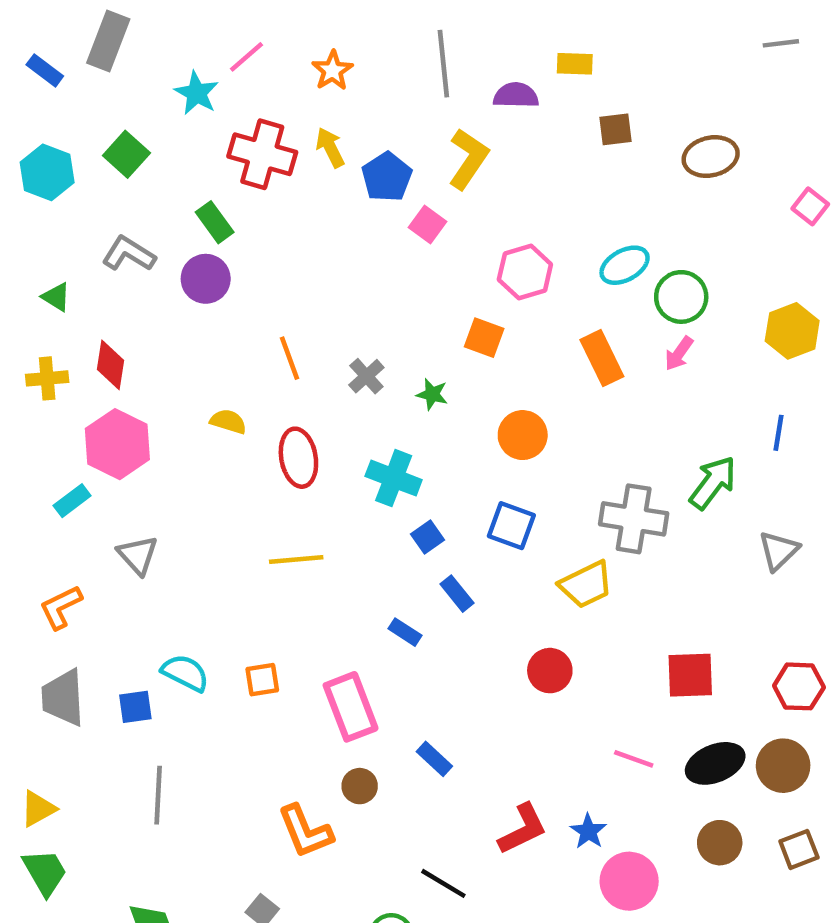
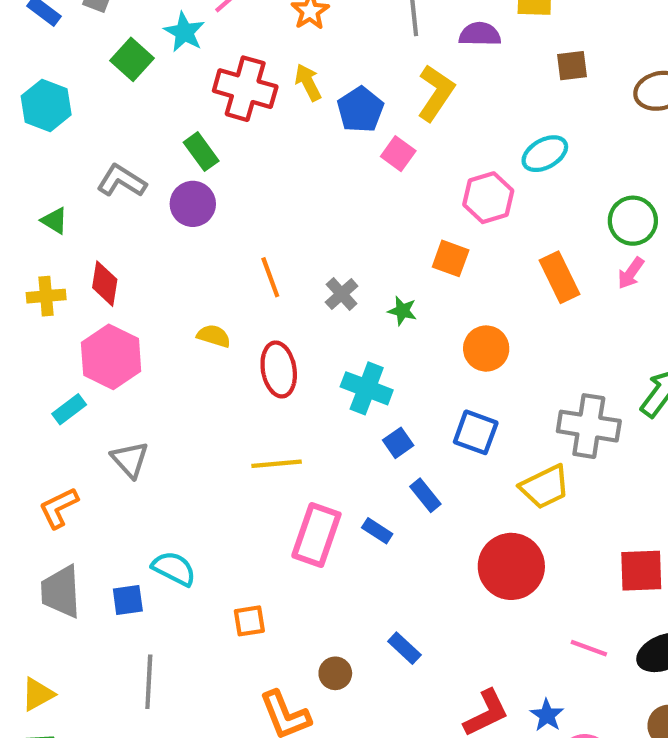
green square: (126, 154) -> (132, 59), moved
cyan ellipse: (625, 265) -> (545, 154), moved
red circle: (550, 671) -> (511, 566), size x1.6
orange square: (262, 680) -> (249, 621), moved
pink rectangle: (351, 707) -> (316, 535), moved, turned 40

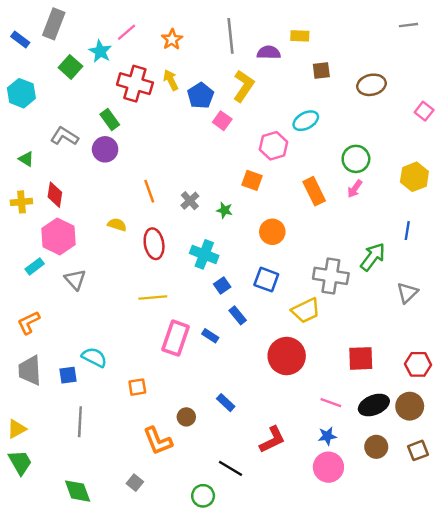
gray triangle: (130, 460) -> (75, 280), moved
blue star: (547, 715) -> (327, 436), moved, turned 30

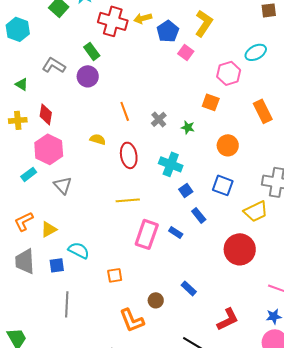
yellow arrow: (171, 80) -> (143, 18), turned -78
yellow triangle: (17, 429) -> (49, 229), moved

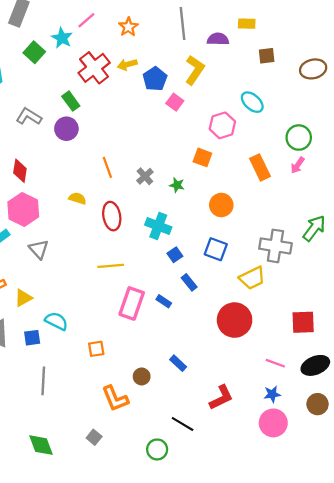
red cross: (113, 21) -> (94, 68), turned 36
cyan ellipse: (256, 52) -> (252, 102), turned 70

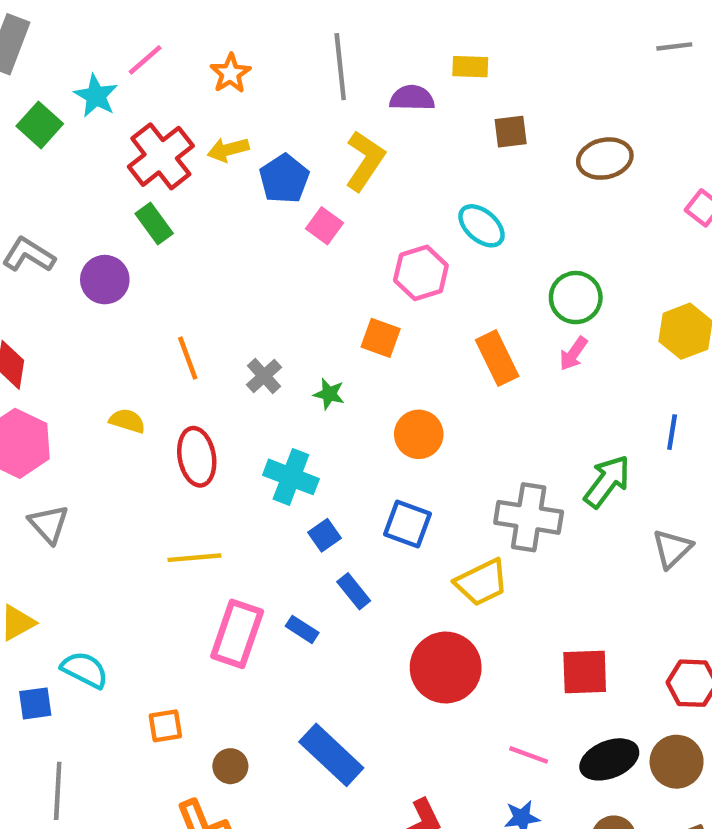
green rectangle: (71, 101) -> (154, 224), moved
blue rectangle: (178, 363) -> (331, 755), size x1.8
brown circle: (142, 376) -> (230, 766), moved

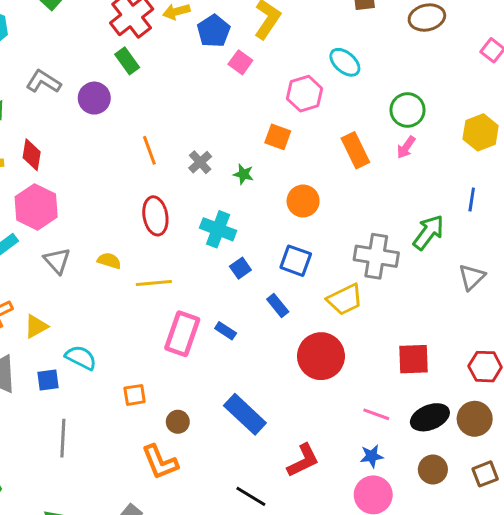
yellow semicircle: (127, 421) -> (109, 261), moved
blue rectangle: (354, 591) -> (278, 305), moved

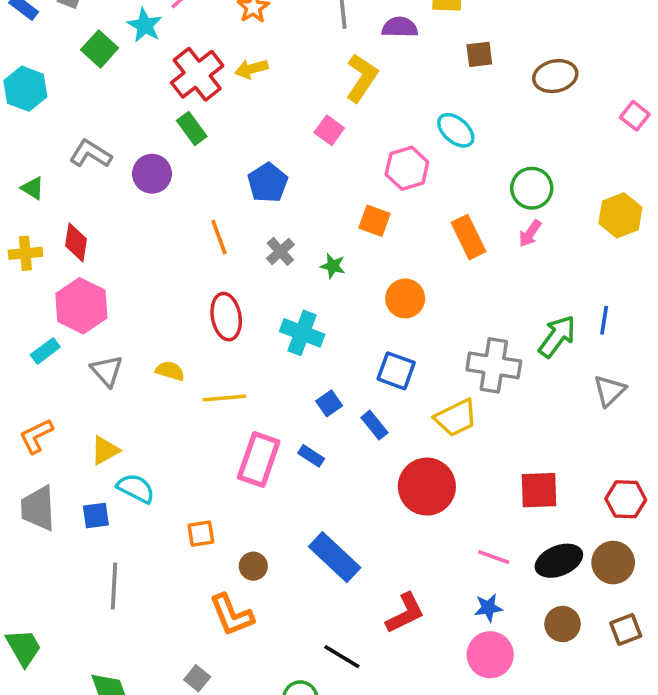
blue pentagon: (214, 31) -> (268, 183), moved
blue line: (472, 200) -> (604, 320), moved
blue square: (240, 268) -> (329, 403), moved
yellow triangle: (36, 326) -> (105, 450), moved

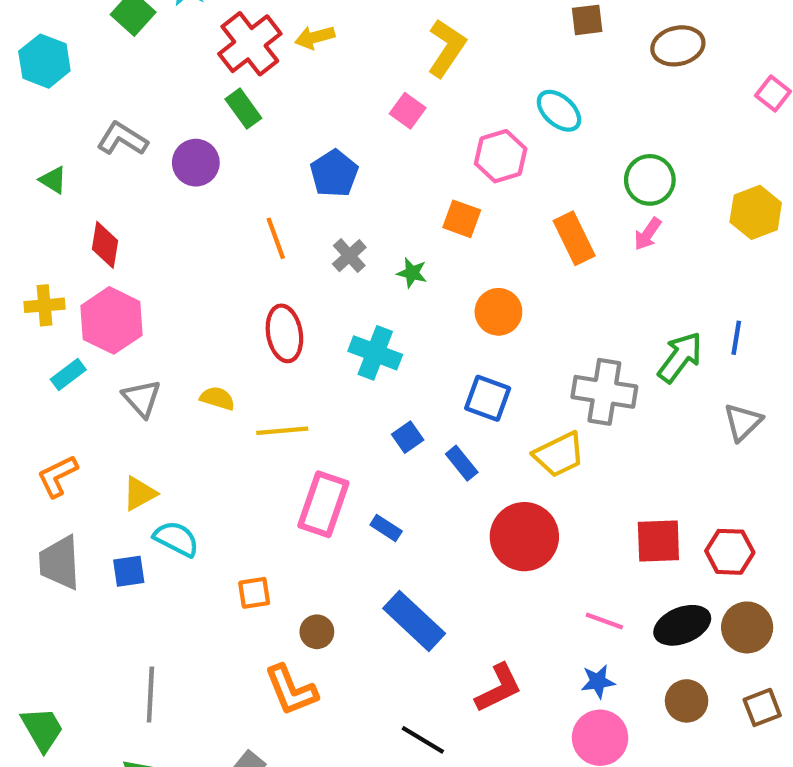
yellow cross: (25, 253) -> (44, 305), moved
blue rectangle: (311, 456) -> (386, 528), moved
red hexagon: (626, 499) -> (730, 552), moved
gray line: (114, 586) -> (150, 694), moved

